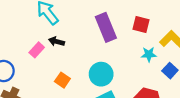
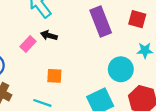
cyan circle: (101, 74) -> (121, 69), moved
orange square: (62, 80) -> (54, 76), turned -32

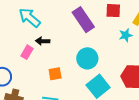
cyan circle: (121, 69) -> (87, 58), moved

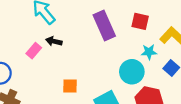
cyan circle: (87, 58) -> (132, 72), moved
orange square: (55, 74) -> (70, 86), moved

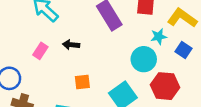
black arrow: (54, 41) -> (71, 45), moved

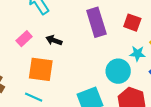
orange square: (82, 82) -> (41, 69), moved, size x1.6

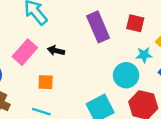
pink rectangle: (24, 39) -> (25, 52), size x1.5
orange square: (41, 69) -> (46, 82), size x0.6

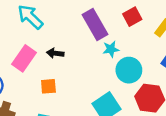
red square: (135, 23) -> (132, 17), turned -36
cyan star: (144, 55) -> (111, 49), moved

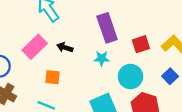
red square: (132, 17) -> (141, 44), moved
cyan star: (111, 49) -> (102, 58), moved

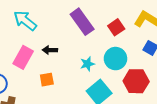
cyan star: (102, 58) -> (87, 64), moved

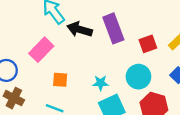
black arrow: (50, 50) -> (80, 29), moved, size x1.5
cyan star: (87, 64) -> (101, 83), moved

